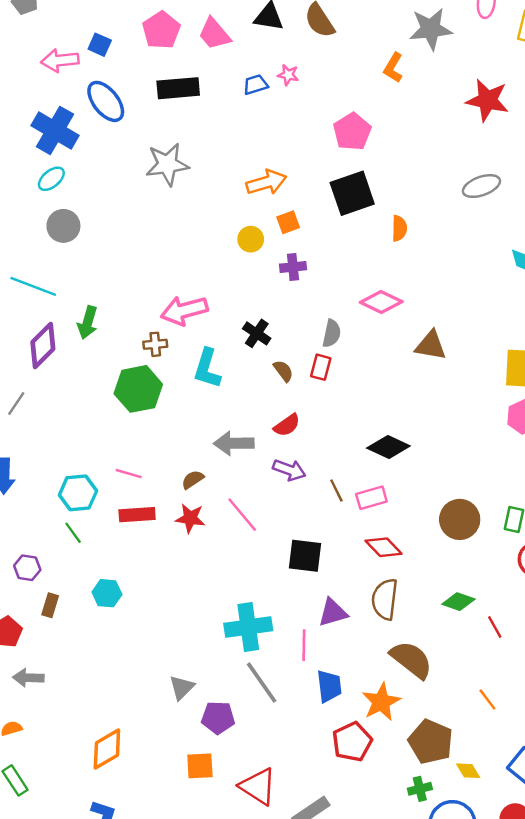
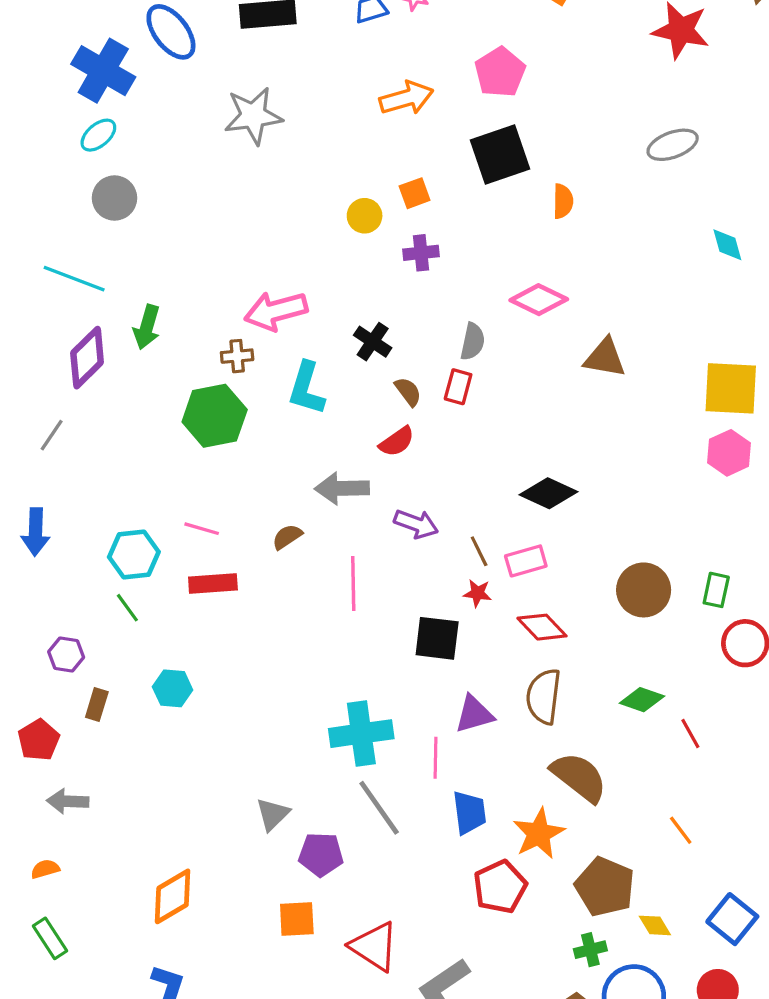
orange arrow: (266, 182) -> (406, 98), moved
red semicircle: (287, 425) -> (397, 442), moved
pink line: (242, 515) -> (353, 584), turned 39
red star: (190, 518) -> (477, 593), moved, size x0.7

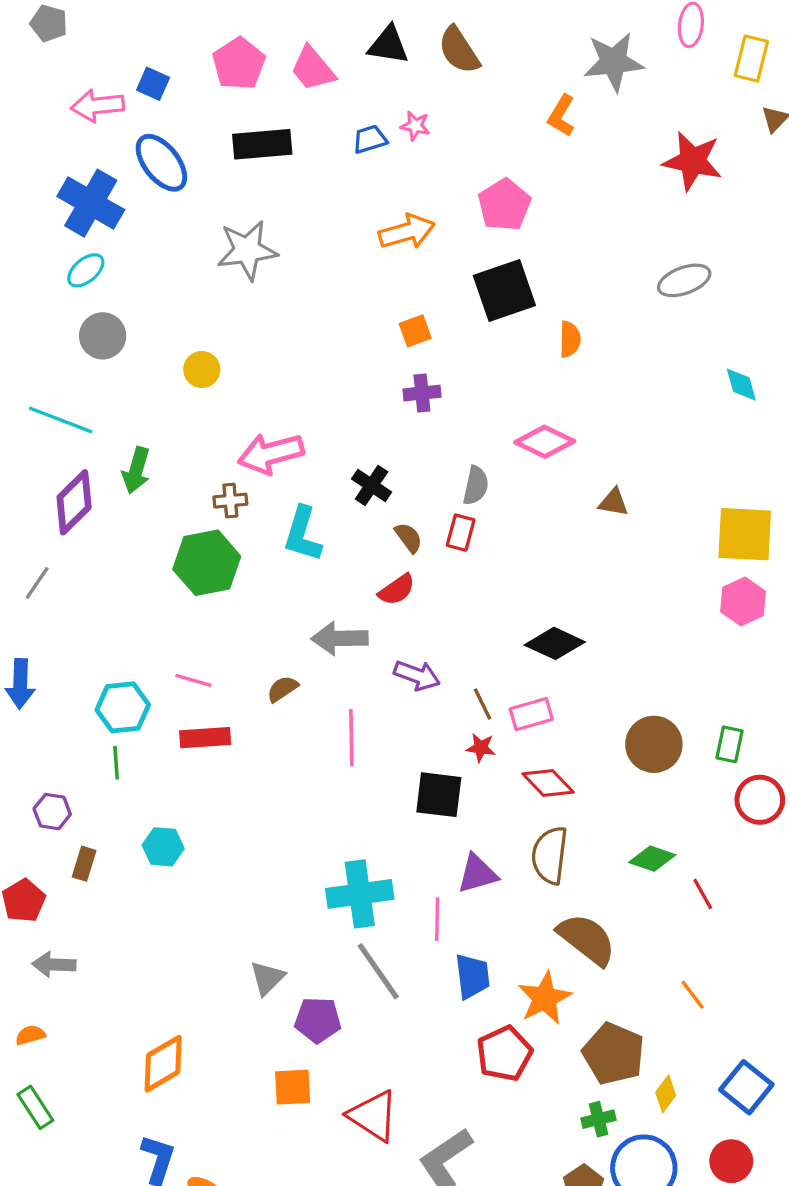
yellow circle: (365, 216) -> (202, 369), moved
brown triangle: (605, 358) -> (614, 502), size x0.7
green line: (127, 608) -> (116, 763), turned 32
yellow diamond: (655, 925) -> (666, 1094), turned 68

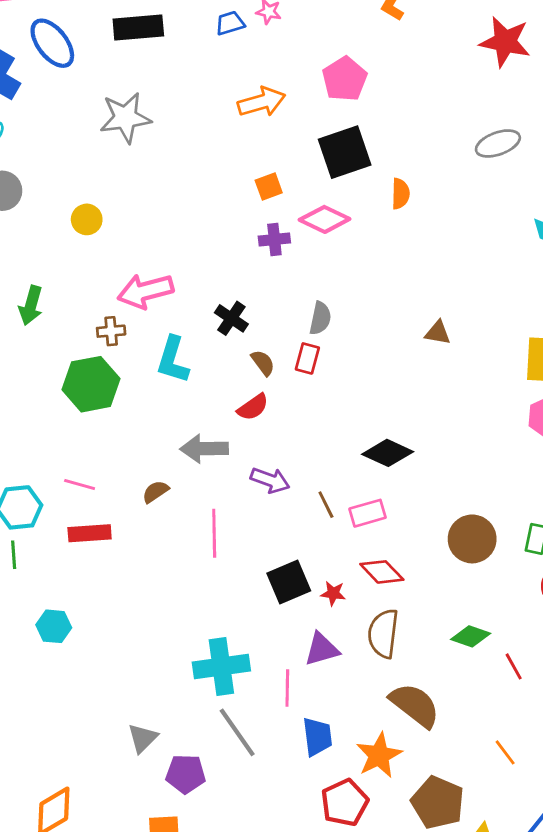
pink diamond: (545, 442) -> (325, 219), moved
red star: (481, 748) -> (333, 593), moved
black square: (439, 795) -> (289, 582), turned -30

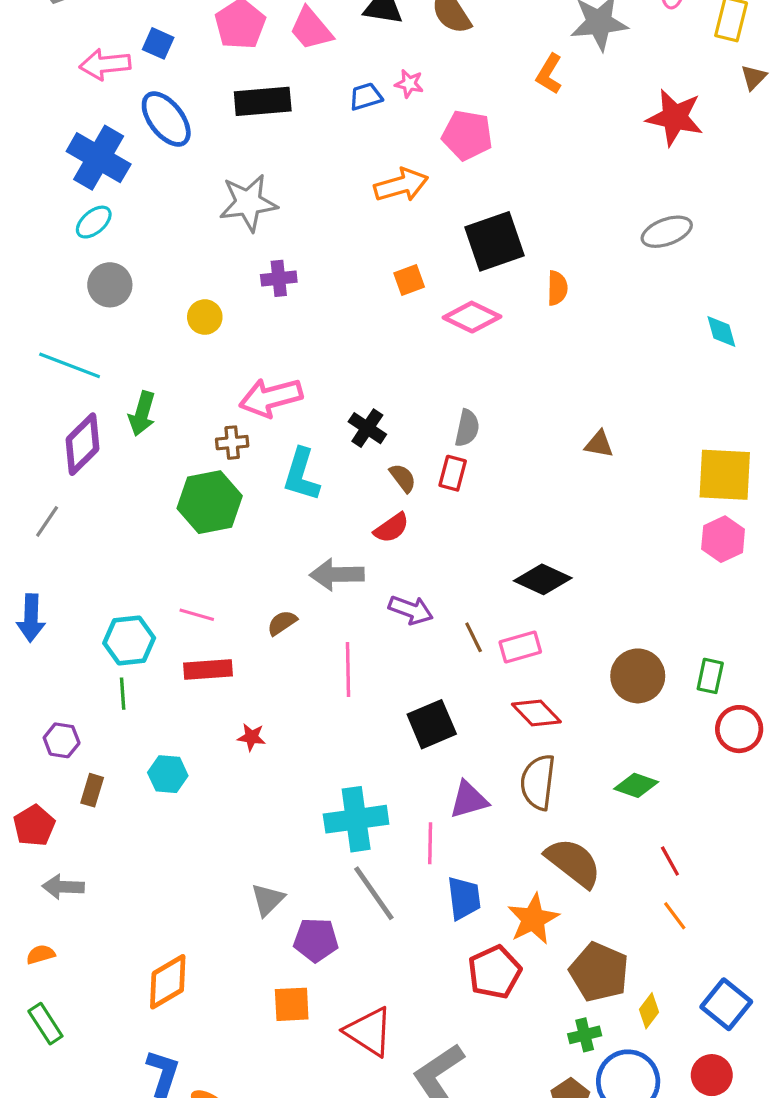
pink pentagon: (345, 79) -> (467, 135), moved, turned -30
purple cross: (274, 239) -> (279, 278), moved
red star: (333, 593) -> (251, 737), moved
red line: (514, 666) -> (670, 861), moved

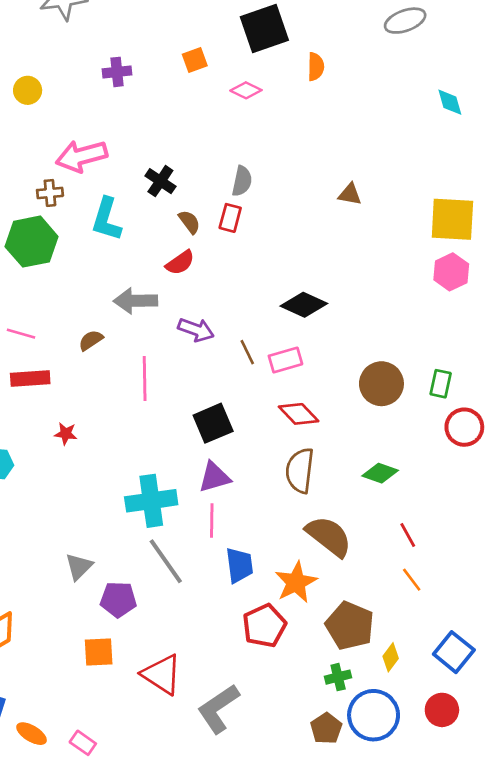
purple cross: (279, 278) -> (117, 72), moved
pink diamond: (472, 317) -> (246, 90), size x0.7
purple triangle: (469, 800) -> (214, 477), moved

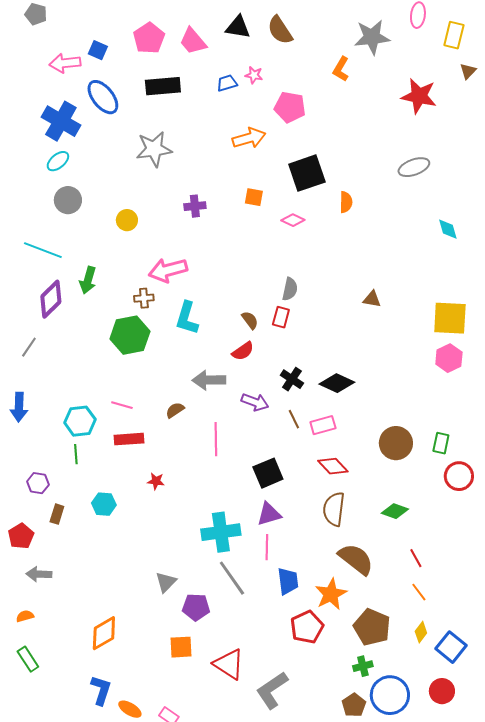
orange square: (195, 60) -> (254, 197), turned 30
black cross: (160, 181) -> (292, 379), moved
yellow diamond: (391, 657) -> (421, 632), moved

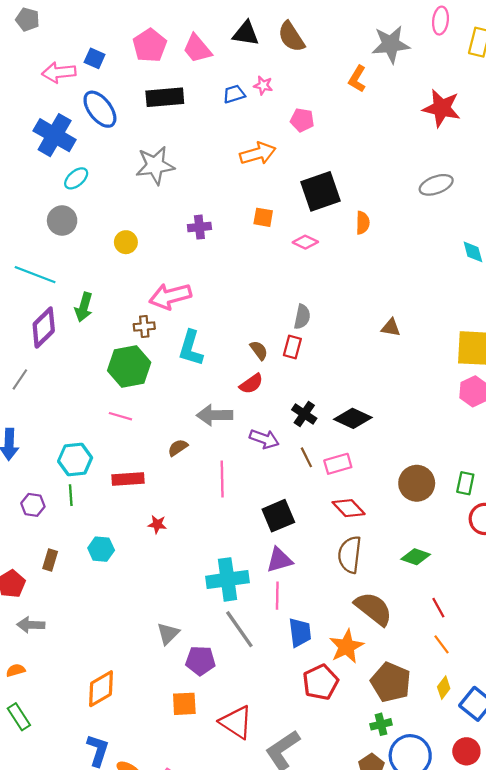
pink pentagon: (290, 107) -> (302, 120), size x0.7
cyan ellipse: (58, 161) -> (76, 178), moved
pink line: (122, 405) -> (120, 416), moved
purple hexagon: (38, 483) -> (33, 505), moved

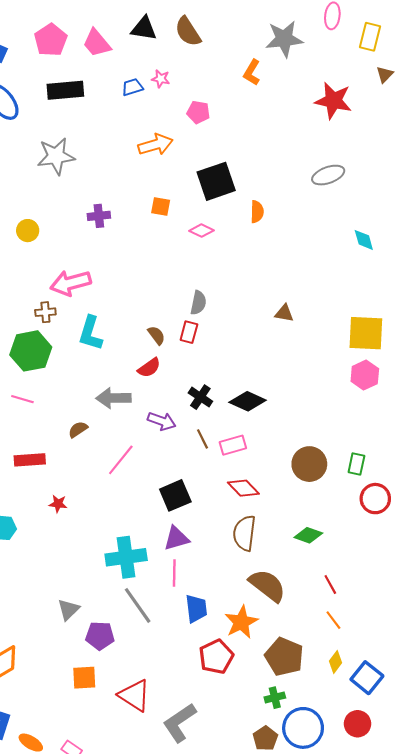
pink line: (222, 479) -> (121, 460), turned 40

